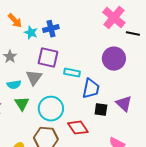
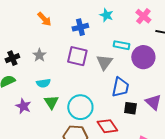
pink cross: (114, 18) -> (143, 16), size x0.7
cyan star: (31, 33) -> (106, 15), moved
cyan rectangle: (72, 73) -> (121, 45), moved
gray triangle: (34, 78) -> (104, 62), moved

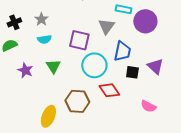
purple square: (77, 56) -> (79, 40), moved
cyan semicircle: (43, 83) -> (44, 39), moved
cyan circle: (80, 107) -> (94, 65), moved

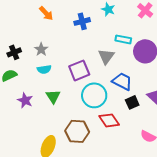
purple square: (79, 40) -> (79, 70), turned -35
blue trapezoid: (122, 51) -> (122, 81), turned -75
black square: (132, 72) -> (132, 102), turned -32

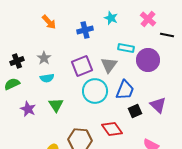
purple square: (79, 70) -> (82, 66), moved
blue trapezoid: (122, 81) -> (125, 90), turned 85
cyan circle: (94, 95) -> (95, 91), moved

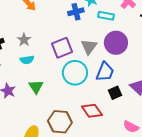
blue cross: (85, 30) -> (76, 12), moved
cyan rectangle: (126, 48) -> (106, 16), moved
purple circle: (148, 60) -> (116, 43), moved

